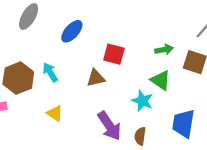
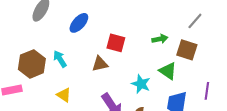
green triangle: (161, 80) -> (168, 71), moved

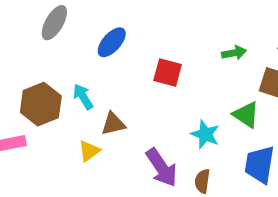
green arrow: (160, 39) -> (234, 53), moved
brown triangle: (100, 64) -> (113, 124), moved
yellow triangle: (64, 95) -> (89, 151), turned 49

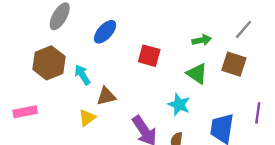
brown hexagon: (41, 104) -> (49, 63), moved
green triangle: (246, 115) -> (197, 74), moved

